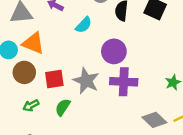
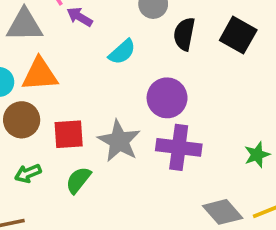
orange triangle: (33, 43) -> (40, 74), turned -30

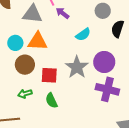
gray star: (119, 141) -> (77, 67), moved
green semicircle: (78, 180) -> (52, 101), turned -70

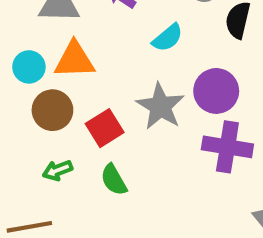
red square: (49, 75) -> (105, 128), turned -30

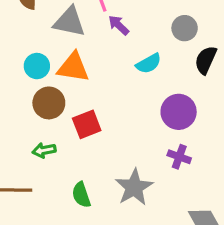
gray star: (160, 106) -> (134, 187), moved
purple cross: (227, 147) -> (179, 157), size x0.6
green semicircle: (114, 180) -> (81, 195), moved

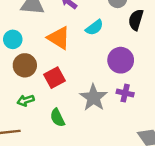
orange triangle: (73, 67) -> (59, 38), moved, turned 30
gray star: (134, 187) -> (93, 98), moved
green semicircle: (81, 195) -> (57, 118), moved

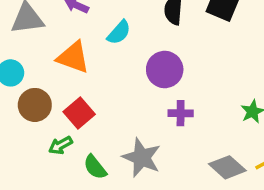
gray star: (93, 98) -> (142, 158), moved
green arrow: (26, 100) -> (60, 145), moved

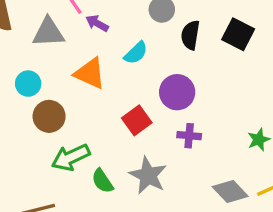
red square: (79, 113) -> (137, 120), moved
green arrow: (60, 145) -> (71, 157), size x1.6

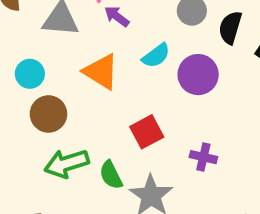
black semicircle: (190, 35) -> (230, 28), moved
purple circle: (177, 92) -> (198, 75), moved
green semicircle: (102, 181) -> (111, 175), moved

